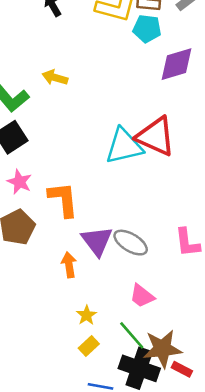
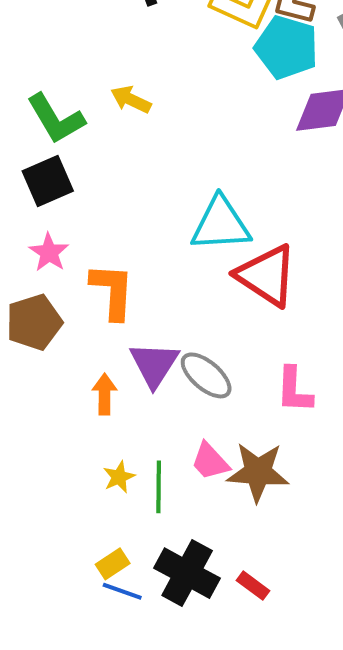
cyan pentagon: (147, 29) -> (287, 47), size x1.4
red triangle: (156, 136) -> (267, 275), moved
green line: (132, 335) -> (159, 487), moved, turned 32
yellow rectangle: (89, 346) -> (113, 564), moved
brown star: (162, 349) -> (258, 472), moved

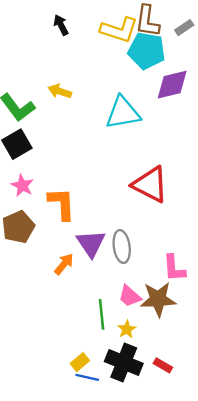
cyan triangle: (221, 224) -> (123, 113), moved
gray ellipse: (206, 375) -> (122, 247), turned 48
pink L-shape: (294, 390) -> (174, 268), moved
orange arrow: (105, 394) -> (64, 264), turned 45
yellow star: (119, 477) -> (127, 329), moved

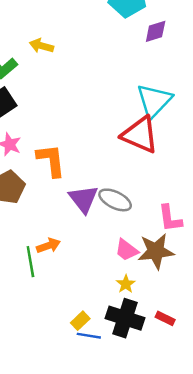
purple diamond: (172, 85) -> (156, 31), size x0.7
cyan triangle: (123, 113) -> (154, 101), moved, turned -33
gray ellipse: (122, 247) -> (115, 200), turned -52
orange arrow: (64, 264) -> (48, 246), moved, turned 35
green line: (102, 314) -> (30, 262), moved

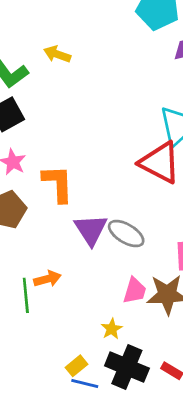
pink trapezoid: (127, 250) -> (135, 291), turned -115
yellow star: (126, 284) -> (112, 329), moved

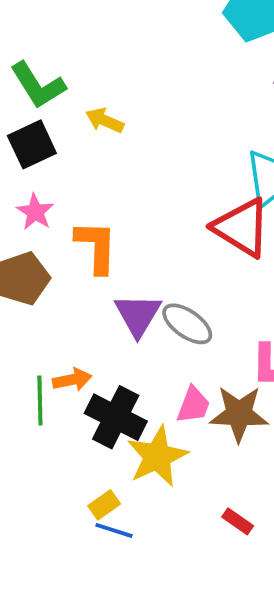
yellow arrow: (57, 54) -> (105, 120), moved
yellow star: (112, 329) -> (157, 456), size x2.0
black cross: (127, 367) -> (116, 417), moved

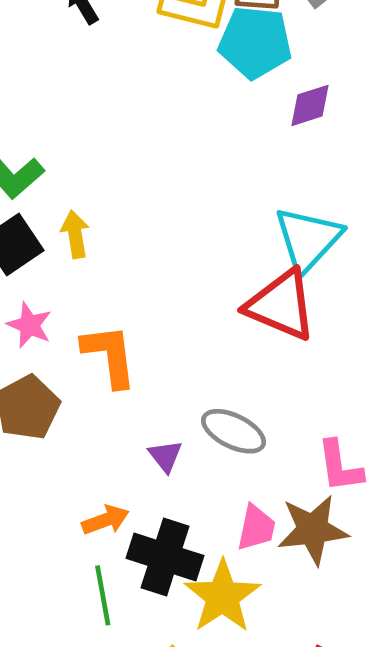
yellow arrow: (105, 120) -> (75, 234), moved, turned 66
purple triangle: (138, 315) -> (165, 456), moved, size x0.6
green line: (40, 401) -> (103, 595), moved

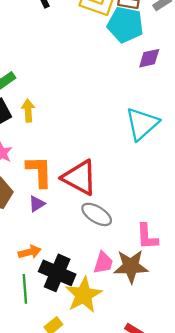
red triangle: (281, 305) -> (80, 178), moved
purple triangle: (165, 456) -> (37, 204), moved, turned 30

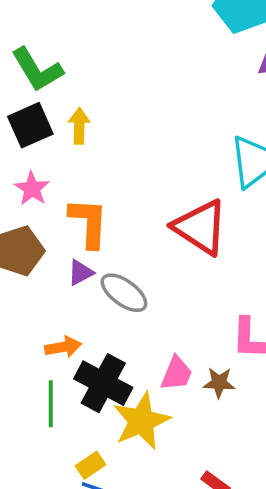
red triangle: (80, 178) -> (200, 227), moved
gray ellipse: (97, 214) -> (124, 293), moved
brown star: (131, 266) -> (219, 383), size x0.6

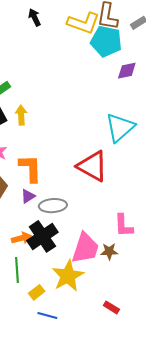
gray ellipse: (124, 293) -> (53, 206), turned -36
pink trapezoid: (176, 373) -> (85, 248), size x1.6
black cross: (103, 383) -> (42, 236), moved, turned 32
yellow rectangle: (90, 465) -> (37, 292), moved

